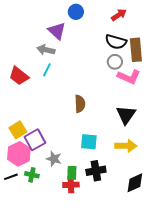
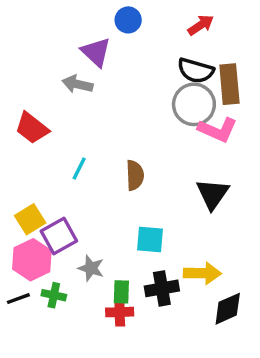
gray circle: (115, 62) -> (194, 104), size x1.6
cyan line: (47, 70) -> (79, 169), moved
yellow arrow: (126, 146) -> (202, 273), moved

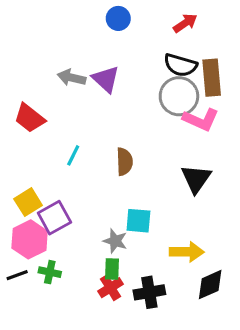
purple triangle: (96, 52) -> (106, 79), moved
gray star: (91, 268) -> (115, 241), moved
black cross: (162, 288) -> (149, 292), moved
red cross: (120, 312) -> (110, 288), turned -30

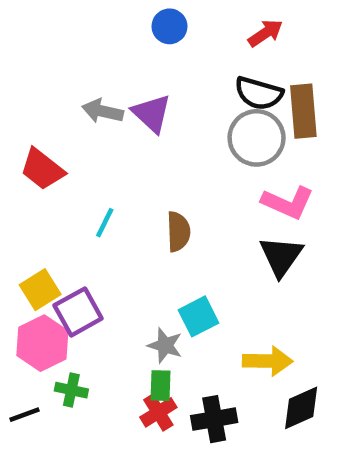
pink L-shape: (201, 120) -> (288, 203), moved
cyan square: (138, 221) -> (199, 316), turned -32
black line: (17, 275) -> (24, 415), moved

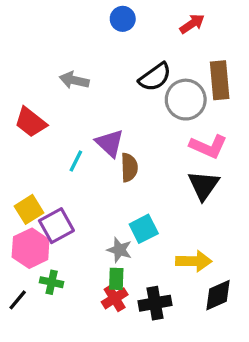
black semicircle: (259, 93) -> (155, 77), moved, turned -52
purple triangle: (152, 113) -> (110, 143), moved
black line: (24, 415) -> (18, 300), turned -30

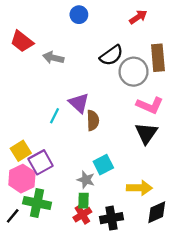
blue circle: (123, 19) -> (79, 15), moved
red trapezoid: (31, 122) -> (22, 41), moved
green cross: (52, 282) -> (37, 203), size x1.6

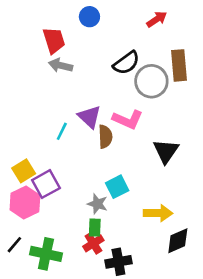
red trapezoid: (22, 41) -> (54, 40), moved, turned -145
pink L-shape: (150, 105) -> (128, 119), moved
green cross: (37, 203) -> (46, 254), moved
black cross: (111, 218) -> (118, 262), moved

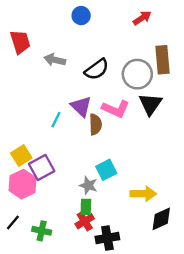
red trapezoid: (54, 40) -> (20, 42), moved
black semicircle: (126, 63) -> (97, 69), moved
black triangle: (166, 151) -> (150, 104), moved
green cross: (46, 254) -> (42, 231), size x0.7

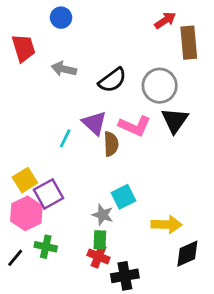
blue circle: (81, 16) -> (61, 18), moved
brown rectangle: (162, 60) -> (189, 43), moved
red cross: (85, 221) -> (99, 256), turned -36
green cross: (42, 231) -> (46, 247), moved

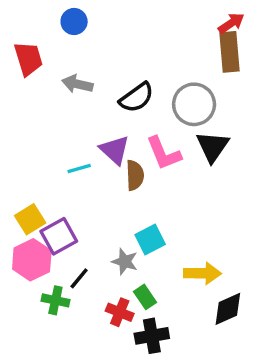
red arrow: (165, 20) -> (231, 23), moved
pink L-shape: (135, 126) -> (164, 153), turned 44
cyan line: (65, 138) -> (79, 169), turned 48
green rectangle: (100, 240) -> (145, 297), moved, turned -36
black line: (15, 258) -> (79, 278), moved

